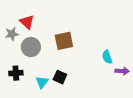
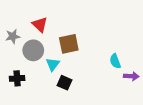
red triangle: (27, 22) -> (40, 24), moved
cyan triangle: (42, 82) -> (53, 64), moved

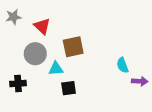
gray star: (13, 36) -> (13, 17), moved
cyan triangle: (53, 64) -> (56, 69), turned 48
black square: (64, 83) -> (69, 88), turned -32

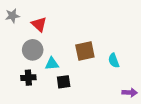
brown square: (73, 47) -> (85, 51), moved
purple arrow: (140, 81) -> (130, 93), moved
black cross: (18, 84) -> (28, 78), moved

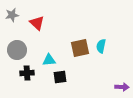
gray circle: (33, 50) -> (17, 50), moved
cyan semicircle: (114, 61) -> (101, 46), moved, turned 32

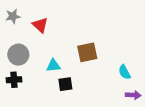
cyan semicircle: (101, 46) -> (124, 72), moved, turned -40
black cross: (27, 73) -> (14, 80), moved

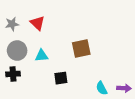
gray star: (13, 16) -> (12, 24), moved
cyan triangle: (53, 66) -> (42, 56), moved
cyan semicircle: (124, 72) -> (102, 88), moved

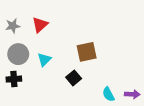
red triangle: (37, 23) -> (40, 25), turned 35
cyan triangle: (42, 56) -> (44, 60), turned -40
black square: (61, 78) -> (74, 78), moved, turned -32

